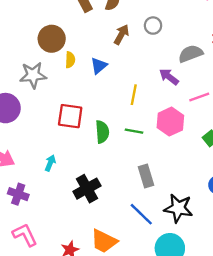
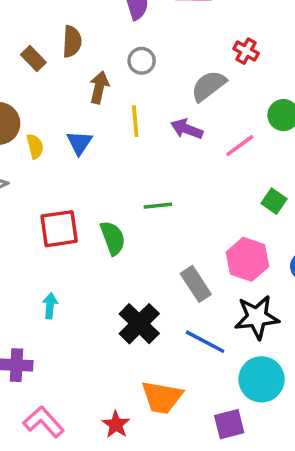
yellow line: (134, 95) -> (135, 121), moved
pink hexagon: (170, 122) -> (247, 259), moved
green line: (134, 131) -> (158, 206), moved
black cross: (87, 189) -> (139, 324), moved

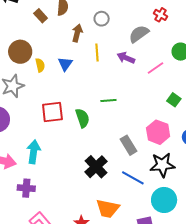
cyan arrow: (50, 306) -> (34, 152), moved, size x1.6

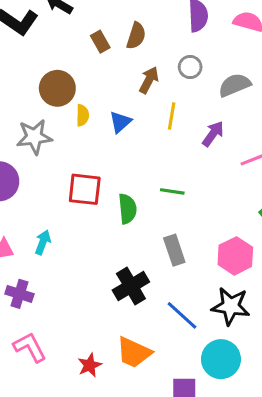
gray semicircle: (139, 34) -> (235, 85), moved
purple arrow: (126, 58) -> (213, 134), turned 90
gray rectangle: (128, 145) -> (174, 250), moved
cyan arrow: (34, 152) -> (43, 242), size x0.7

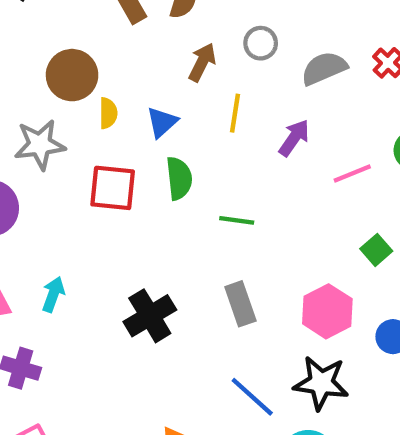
red square: (85, 189) -> (113, 188), moved
green semicircle: (127, 209) -> (179, 178), moved
black cross: (131, 286) -> (150, 316), moved

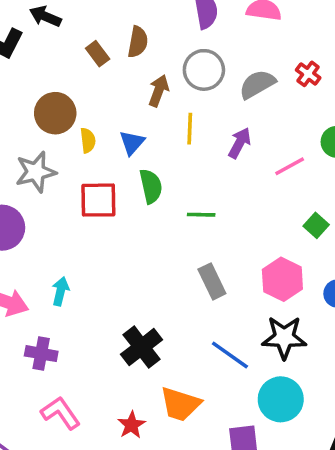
gray circle: (261, 43) -> (204, 70), size x1.5
black cross: (150, 316) -> (142, 347), moved

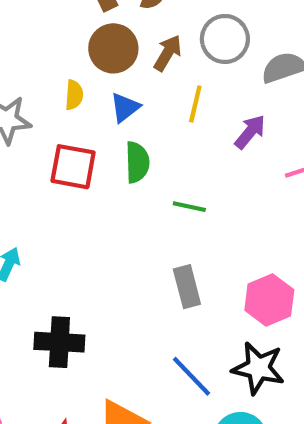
brown circle: (55, 113) -> (113, 48), moved
black cross: (142, 347) -> (59, 342), moved, turned 30

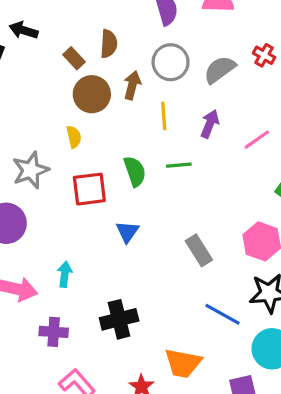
blue triangle: (125, 107) -> (127, 232), moved
green line: (189, 207) -> (179, 165), moved

